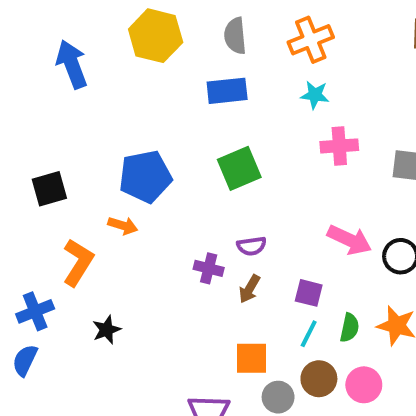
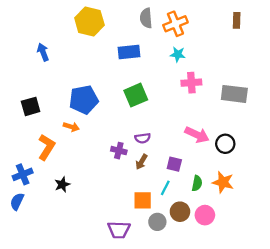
gray semicircle: (235, 36) -> (146, 18), moved
blue arrow: (72, 64) -> (43, 52), moved, size x0.7
cyan line: (309, 334) -> (165, 188), moved

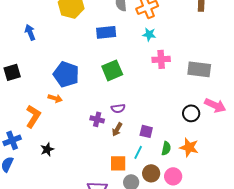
blue pentagon: (84, 100) -> (66, 74), turned 30
black square: (31, 106) -> (12, 72), moved
pink arrow: (197, 135) -> (215, 105), moved

